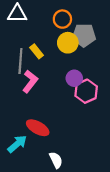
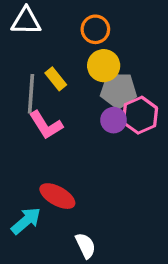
gray pentagon: (84, 35) -> (118, 90), moved
pink L-shape: (30, 81) -> (46, 125), turned 110
pink hexagon: (86, 91) -> (140, 115), moved

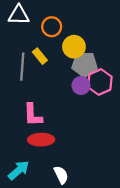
orange circle: (95, 29) -> (52, 27), moved
pink L-shape: (46, 125) -> (33, 115), moved, turned 30
red ellipse: (57, 196) -> (41, 140), turned -30
cyan arrow: (26, 221) -> (19, 170), moved

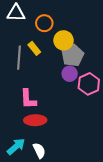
gray pentagon: (85, 64) -> (73, 56), turned -30
pink hexagon: (100, 82) -> (89, 84), moved
white semicircle: (61, 175) -> (39, 151), moved

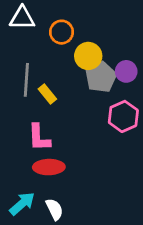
yellow rectangle: (34, 48) -> (47, 94), moved
purple circle: (70, 74) -> (126, 71), moved

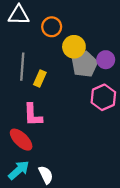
yellow rectangle: (47, 94) -> (40, 78), turned 63
red ellipse: (49, 167) -> (21, 140), moved, turned 45

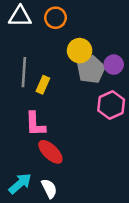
orange circle: (52, 27) -> (56, 18), moved
red ellipse: (21, 140) -> (50, 152), moved

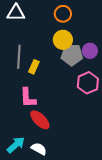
orange circle: (56, 18) -> (63, 14), moved
gray pentagon: (91, 70) -> (72, 55), turned 30
white semicircle: (49, 189) -> (39, 149), turned -35

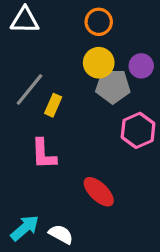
purple circle: (90, 51) -> (141, 66), moved
gray line: (19, 57) -> (29, 89), turned 35
red ellipse: (40, 120) -> (99, 192), moved

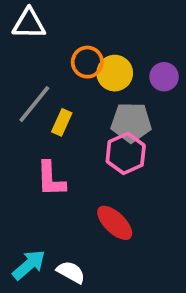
orange circle: (99, 22) -> (87, 62), moved
gray pentagon: (113, 86) -> (131, 122), moved
pink hexagon: (138, 130) -> (126, 153), moved

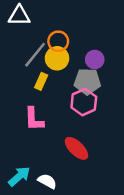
yellow circle: (115, 73) -> (57, 58), moved
purple circle: (164, 77) -> (95, 60), moved
gray line: (34, 104) -> (35, 55), moved

